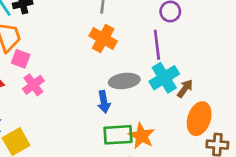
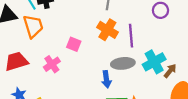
purple line: (157, 45) -> (131, 36), moved
pink square: (21, 59) -> (74, 44), moved

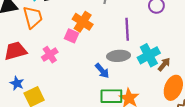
orange cross: (107, 30) -> (83, 22), moved
blue arrow: (106, 79) -> (102, 71), turned -35

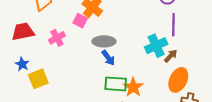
purple line: (127, 29) -> (173, 25), moved
gray ellipse: (119, 56) -> (104, 41), moved

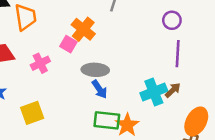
cyan cross: (156, 46) -> (154, 92), moved
yellow square: (38, 79) -> (32, 113), moved
orange ellipse: (178, 80) -> (196, 121), moved

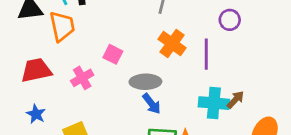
orange cross: (83, 29) -> (172, 44), moved
purple line: (178, 54) -> (206, 54), moved
cyan cross: (154, 92) -> (214, 103), turned 30

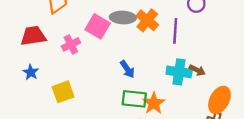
pink square: (113, 54) -> (98, 26), size x1.5
gray ellipse: (145, 82) -> (123, 18), moved
brown arrow: (235, 100) -> (197, 70), turned 70

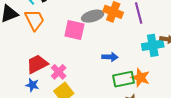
red trapezoid: (33, 36) -> (37, 64), moved
pink cross: (71, 44) -> (59, 72), moved
blue arrow: (127, 69) -> (110, 57), turned -35

